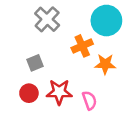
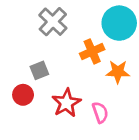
red star: (59, 92) -> (66, 103), turned -30
red circle: (29, 93) -> (23, 95), moved

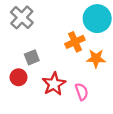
gray cross: (53, 22) -> (22, 17), moved

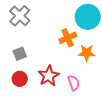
gray square: (32, 57) -> (20, 54), moved
red circle: (18, 77) -> (20, 79), moved

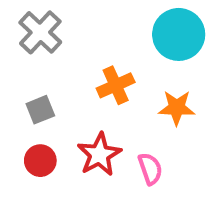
orange cross: (68, 38) -> (116, 85), moved

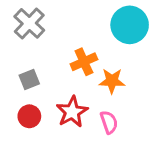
orange star: (177, 108) -> (112, 81), moved

